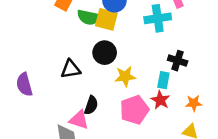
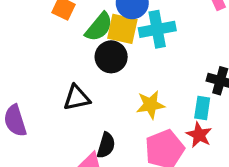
green semicircle: (89, 17) -> (99, 27), turned -60
cyan cross: (158, 18) -> (157, 29), moved
black circle: (105, 53) -> (111, 57), moved

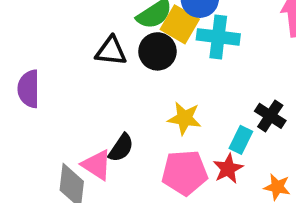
black triangle: (77, 98) -> (111, 51), moved

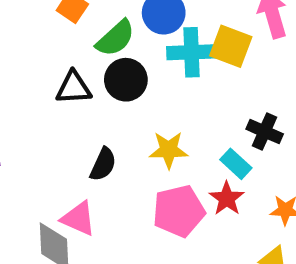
yellow square: (180, 24) -> (231, 46), moved
cyan rectangle: (241, 140) -> (236, 164), turned -64
black semicircle: (121, 148) -> (103, 164), moved

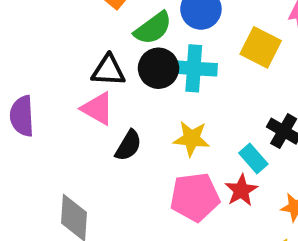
cyan cross: (192, 52) -> (194, 68), moved
pink triangle: (78, 218) -> (98, 109), moved

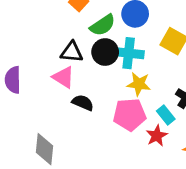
yellow star: (191, 139) -> (139, 84), moved
black semicircle: (128, 145) -> (83, 103), turned -100
pink pentagon: (195, 197) -> (130, 115), moved

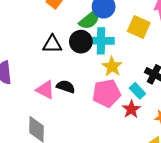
green semicircle: (103, 25) -> (90, 20), moved
pink triangle: (63, 77) -> (45, 90), moved
yellow star: (139, 84) -> (112, 66), turned 30

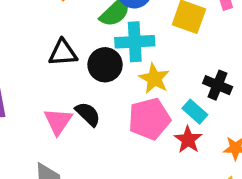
black circle: (81, 42) -> (105, 65), moved
black semicircle: (66, 87) -> (88, 114), turned 30
pink triangle: (45, 90) -> (58, 121), turned 42

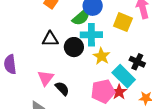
cyan rectangle: (195, 112) -> (124, 76), size x1.6
black semicircle: (88, 114) -> (62, 89), moved
pink pentagon: (149, 119) -> (103, 91), moved

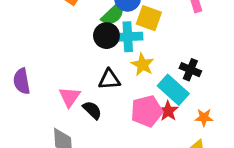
yellow square: (123, 22) -> (149, 18), moved
black triangle: (50, 39) -> (109, 79), moved
black circle: (74, 47) -> (106, 36), moved

